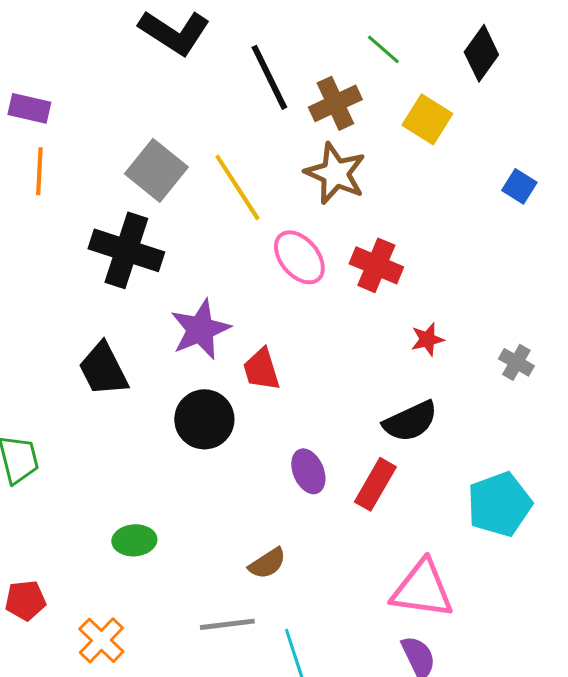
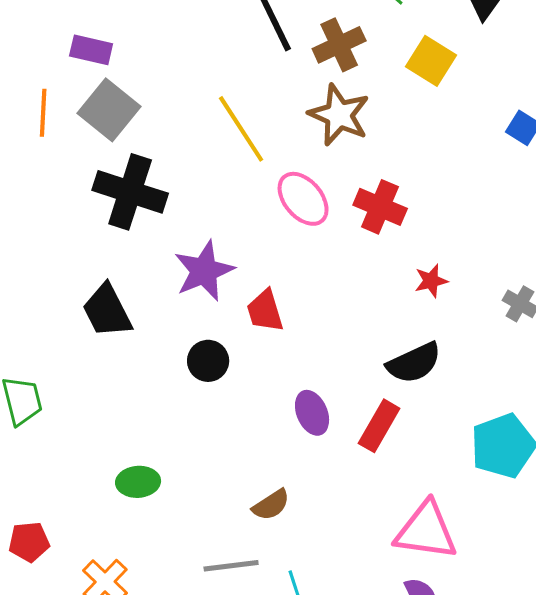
purple rectangle: (29, 108) -> (91, 50), moved
gray square: (156, 170) -> (109, 110), moved
black circle: (204, 419) -> (208, 361), size x0.7

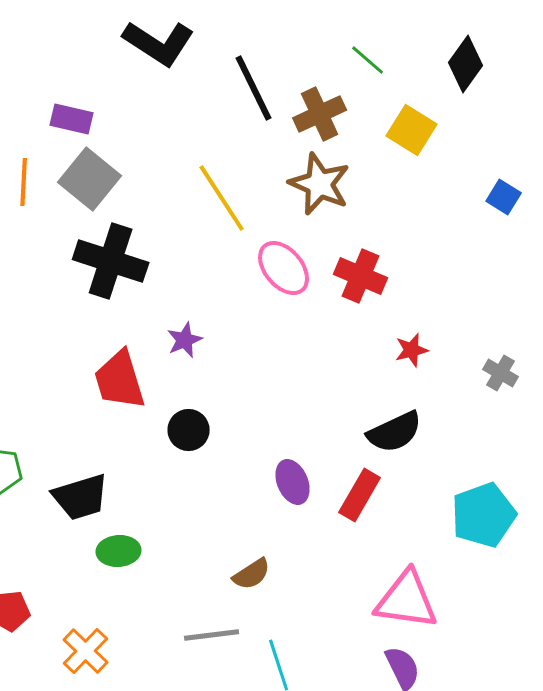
purple star: (204, 271) -> (185, 340), size x0.6
black trapezoid: (107, 311) -> (81, 497), moved, turned -80
red trapezoid: (265, 311) -> (120, 380), moved, size x1.4

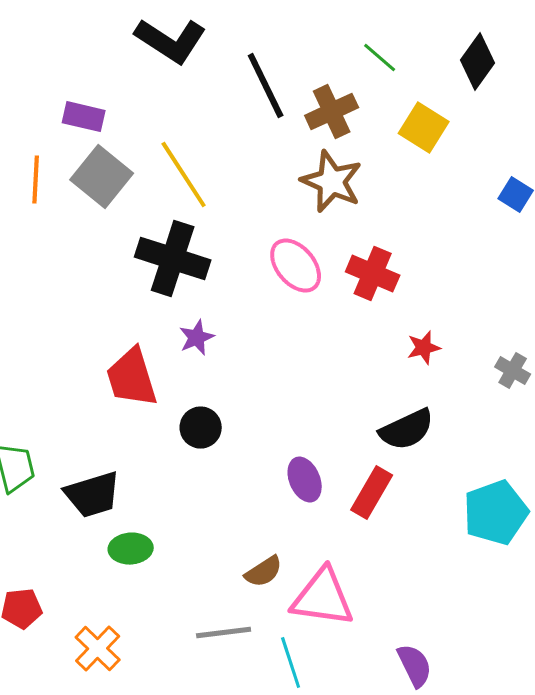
yellow line: (222, 198) -> (184, 175), moved
black cross: (111, 261) -> (173, 259), moved
pink triangle: (407, 600) -> (323, 598), moved

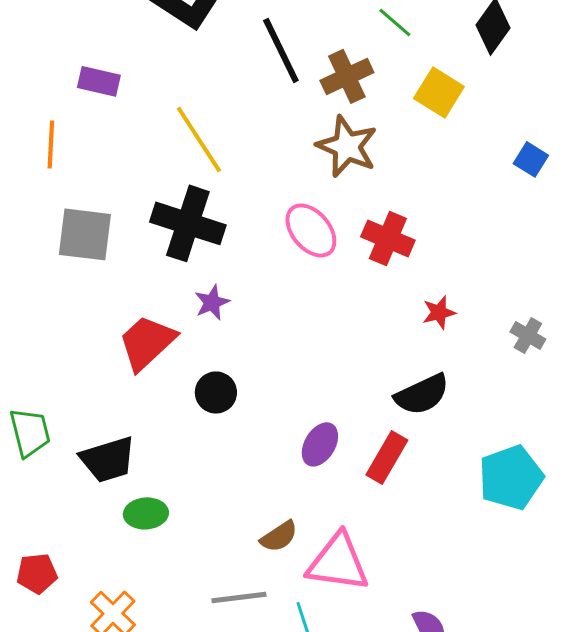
gray square: (102, 177) -> (85, 234), moved, turned -32
red trapezoid: (132, 378) -> (147, 342), turned 64
purple ellipse: (305, 480) -> (320, 444), turned 54

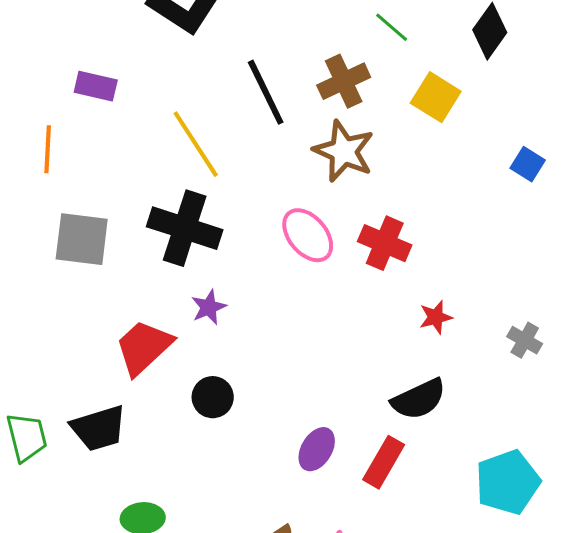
black line: (281, 50) -> (266, 92), moved
black trapezoid: (108, 459) -> (99, 428), moved

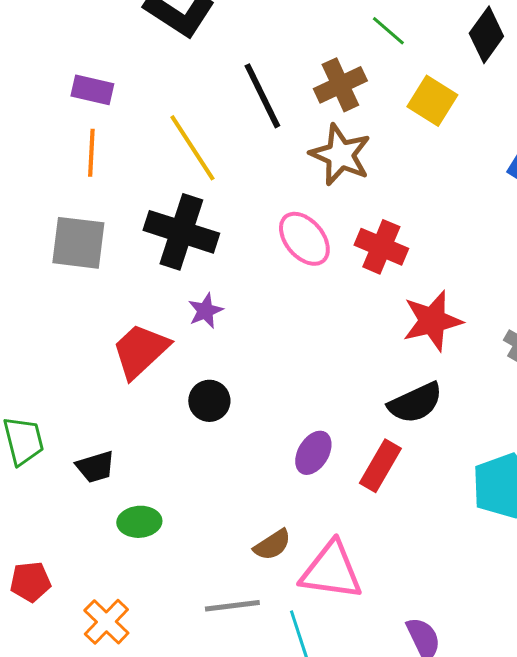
orange line: (48, 149) -> (91, 153), moved
red star: (436, 317) -> (432, 321), size x1.8
black trapezoid: (99, 428) -> (95, 467), moved, size x0.7

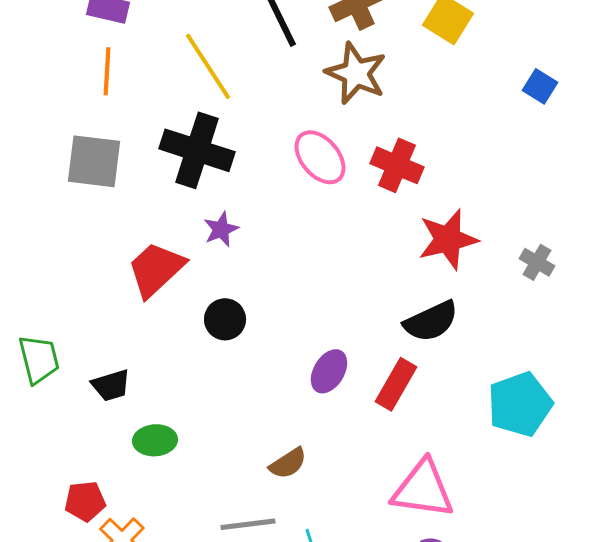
pink triangle: (331, 571) -> (423, 489), moved
red pentagon: (30, 582) -> (85, 501), moved

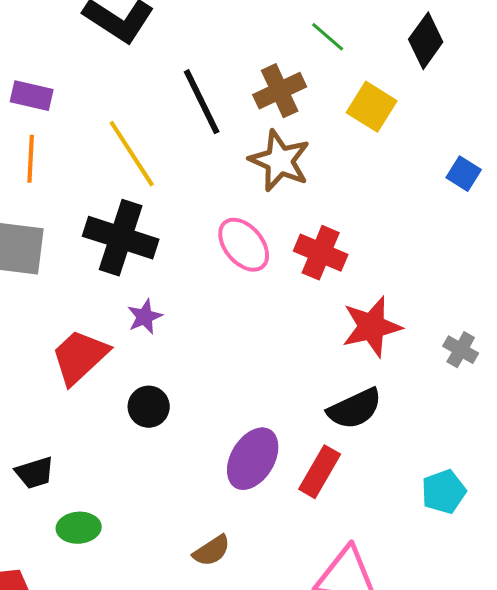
purple ellipse: (329, 371) -> (253, 459), size x1.4
cyan pentagon: (520, 404) -> (444, 492), size x0.7

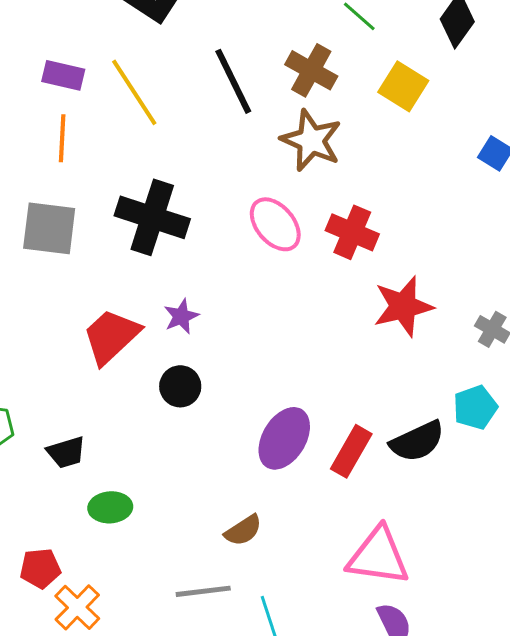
brown cross: (280, 91) -> (311, 70), turned -36
yellow line: (132, 154) -> (134, 92), moved
purple star: (145, 317) -> (181, 316), moved
black semicircle: (355, 409) -> (417, 441), moved
cyan pentagon: (444, 492) -> (475, 407), moved

